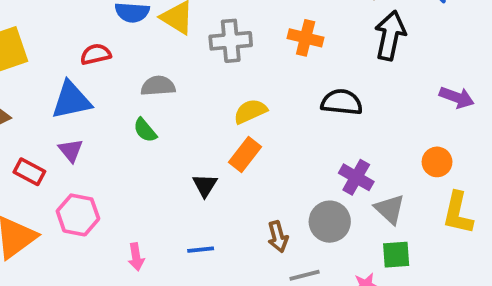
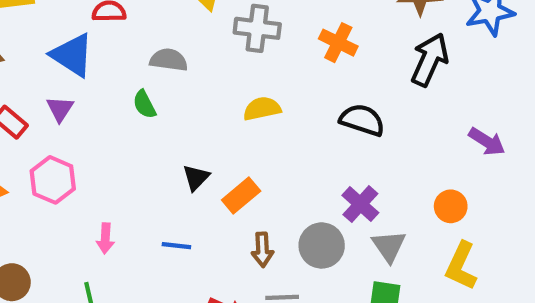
blue triangle: (71, 100) -> (72, 55), turned 33
orange rectangle: (245, 155) -> (241, 196), moved

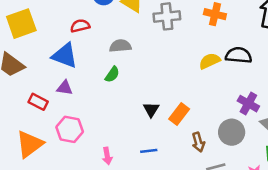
green semicircle: (144, 104) -> (112, 74), turned -105
purple triangle: (60, 109) -> (65, 88), turned -42
yellow semicircle: (262, 109) -> (210, 61), moved

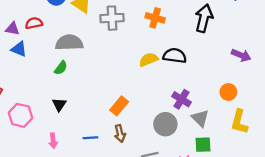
gray semicircle: (120, 46) -> (69, 43), size x1.4
blue triangle: (65, 56) -> (19, 49), size x0.7
purple triangle: (65, 88) -> (12, 29), moved
black triangle: (151, 110) -> (59, 105), moved
brown arrow: (198, 142) -> (120, 133), moved

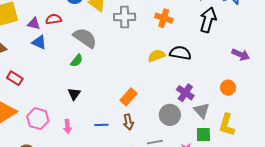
gray semicircle: (69, 43) -> (85, 38), turned 35
pink hexagon: (21, 115) -> (38, 119), moved
yellow L-shape: (239, 122) -> (227, 125), moved

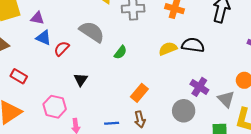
red semicircle: (54, 19) -> (62, 49), moved, turned -35
green semicircle: (77, 61) -> (120, 52), moved
black triangle: (74, 94) -> (81, 80), moved
gray triangle: (202, 111) -> (226, 99), moved
pink hexagon: (38, 119) -> (55, 107), moved

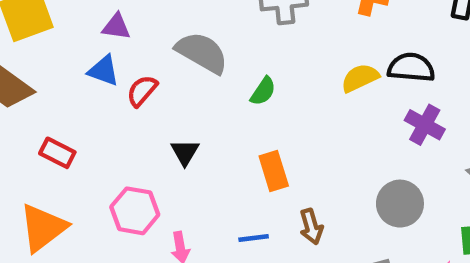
purple triangle: (37, 18) -> (116, 27), moved
purple cross: (199, 87) -> (425, 125), moved
orange rectangle: (139, 93) -> (274, 171), moved, turned -54

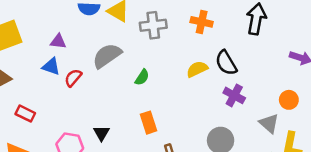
gray semicircle: (202, 53) -> (107, 56), turned -64
black semicircle: (411, 68) -> (226, 63), turned -125
black triangle: (185, 152) -> (101, 133), moved

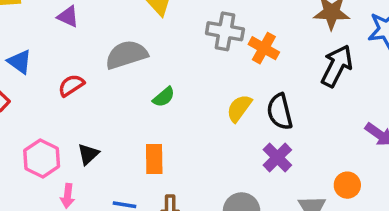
gray cross: (153, 25) -> (225, 31), moved
blue triangle: (51, 66) -> (20, 62), moved
yellow semicircle: (197, 69) -> (239, 108), turned -45
red semicircle: (73, 78) -> (71, 85), moved

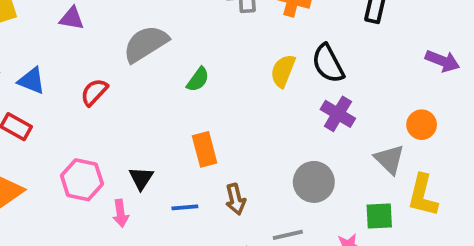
black triangle: (88, 154) -> (141, 178), moved

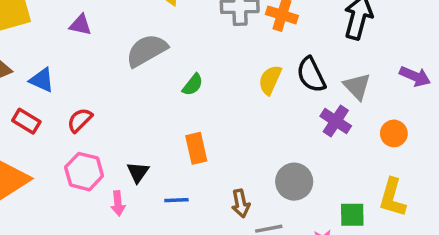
red semicircle: (94, 92) -> (80, 120), moved
purple cross: (338, 114) -> (336, 121), moved
gray triangle: (389, 159) -> (357, 86), moved
brown arrow: (236, 199) -> (241, 203), moved

